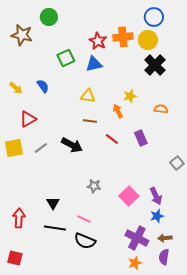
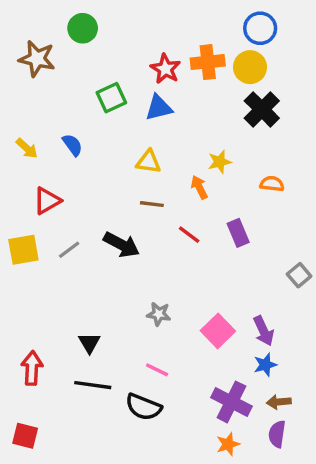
pink line: (84, 219) -> (157, 370), moved

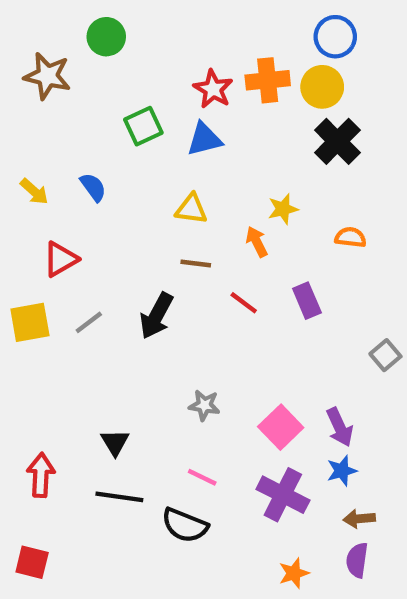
black arrow: (121, 245) -> (156, 316), turned 90
purple cross: (231, 402) -> (283, 495), moved

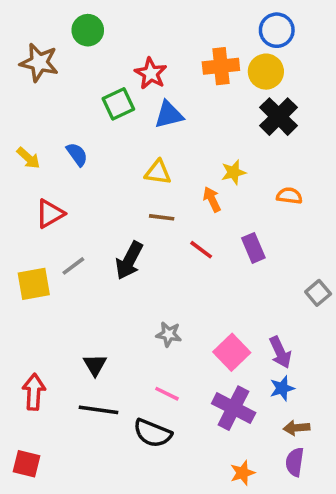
red star: (213, 89) -> (151, 73), moved
yellow square: (30, 322) -> (34, 284), moved

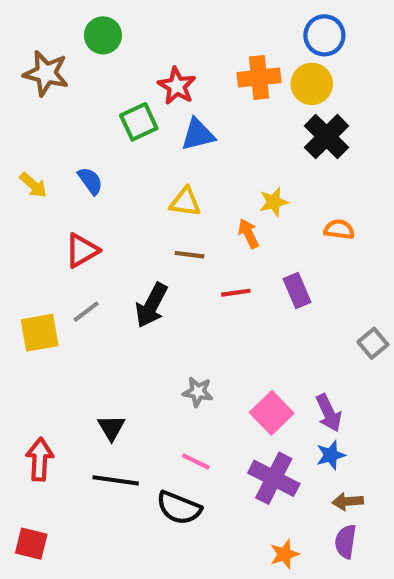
red triangle: (50, 214) -> (82, 250), moved
red line: (201, 250) -> (236, 293), turned -45

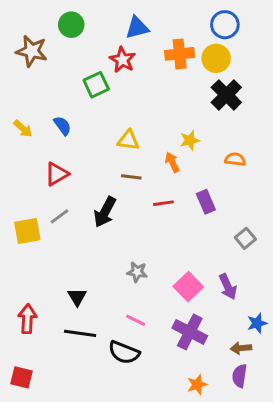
blue triangle: (198, 134) -> (137, 28), moved
gray square: (373, 343) -> (245, 238), moved
blue star: (331, 455) -> (257, 323), moved

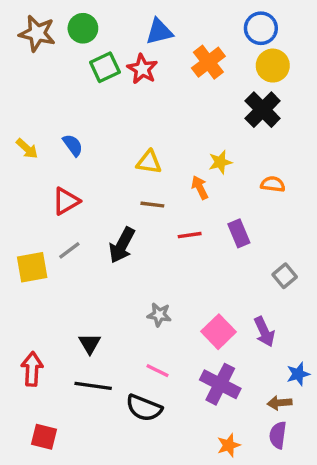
brown star: (32, 51) -> (37, 33), moved
orange cross: (180, 54) -> (208, 62), turned -32
yellow circle: (216, 58) -> (273, 66), moved
green square: (96, 85) -> (105, 67), moved
red square: (21, 377) -> (44, 437), moved

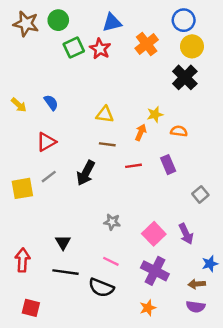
orange semicircle: (273, 184) -> (179, 131), moved
orange arrow: (200, 188) -> (141, 132), turned 49
purple semicircle: (278, 435) -> (196, 307), turned -90
orange star: (229, 445) -> (148, 308), moved

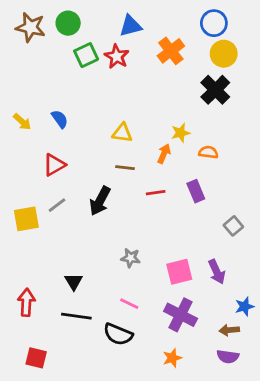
pink square: (154, 234) -> (179, 272), turned 30

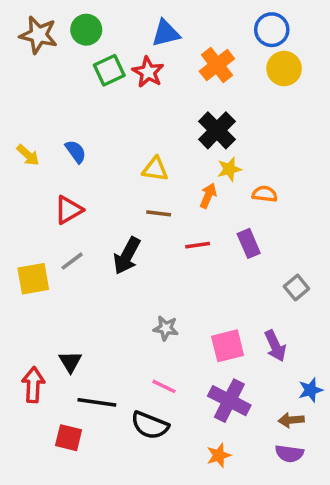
black cross: (215, 90) -> (217, 130), moved
black triangle: (74, 281) -> (70, 362), moved
red square: (36, 358) -> (69, 438), moved

